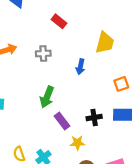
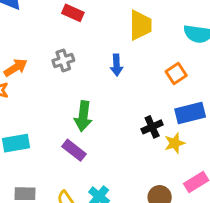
purple rectangle: (62, 121) -> (74, 150), moved
yellow star: (77, 143) -> (175, 143), moved

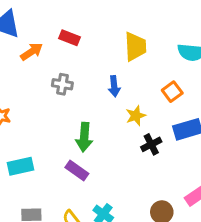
gray cross: (63, 60) -> (62, 84), turned 30
orange arrow: (16, 68) -> (32, 52), moved
yellow star: (175, 143) -> (136, 116), moved

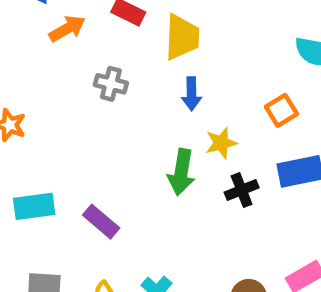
yellow trapezoid: (135, 47) -> (182, 37), moved
green arrow: (84, 137) -> (181, 172), moved
purple rectangle: (77, 170) -> (101, 222), moved

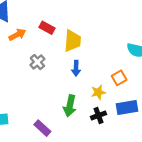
gray cross: (111, 84) -> (37, 62), turned 32
yellow star: (221, 143) -> (98, 92), moved
purple rectangle: (101, 222) -> (42, 128), moved

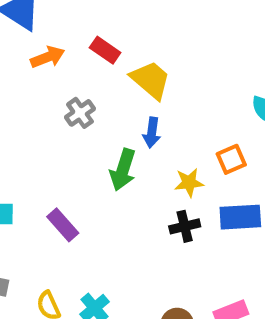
yellow trapezoid: (72, 41) -> (151, 80), turned -60
green arrow: (70, 106) -> (123, 170), moved
purple rectangle: (42, 128) -> (63, 225), moved

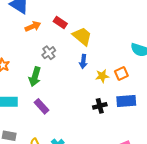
green arrow: (123, 170) -> (35, 77), moved
yellow star: (189, 183) -> (102, 76), moved

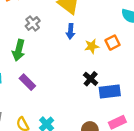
blue rectangle: (126, 101) -> (110, 91), moved
black cross: (100, 106) -> (91, 79), turned -32

